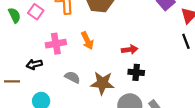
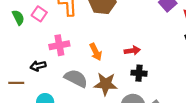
orange arrow: (87, 41) -> (96, 52), moved
gray semicircle: (72, 77) -> (76, 78), size x1.5

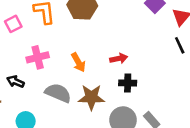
pink square: (39, 14) -> (13, 24), turned 32
black arrow: (38, 66) -> (15, 82), turned 40

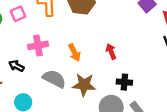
red arrow: (119, 59) -> (111, 51), turned -104
black cross: (128, 83) -> (124, 82), moved

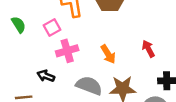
pink square: (18, 14) -> (52, 28), moved

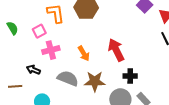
red arrow: (148, 49) -> (116, 50), size x1.6

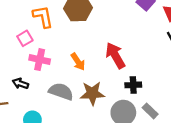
pink cross: (51, 50) -> (40, 60), turned 30

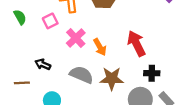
pink cross: (40, 60) -> (76, 38), moved, turned 30

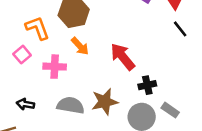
pink cross: (76, 38) -> (55, 67), turned -30
orange arrow: (100, 47) -> (80, 46), moved

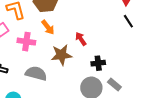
red arrow: (123, 57) -> (81, 39), size x0.6
brown star: (105, 102) -> (61, 55), moved

